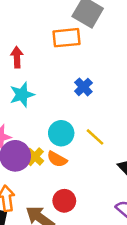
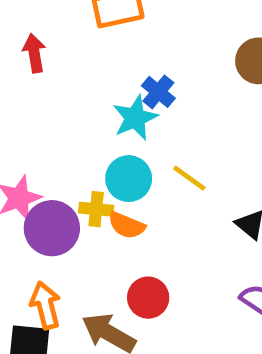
cyan star: (22, 95) -> (135, 118), moved
yellow cross: (35, 157) -> (96, 209), moved, turned -30

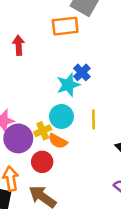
yellow line: (189, 178) -> (93, 120), turned 48
yellow cross: (96, 209) -> (43, 131), turned -35
red circle: (148, 298) -> (42, 162), moved

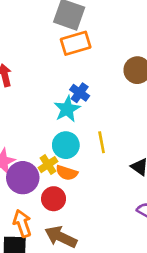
orange rectangle: (65, 26) -> (76, 43), moved

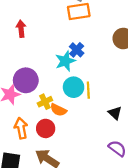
cyan circle: (66, 145) -> (74, 87), moved
purple circle: (23, 178) -> (26, 80), moved
orange arrow: (22, 223) -> (21, 128), moved

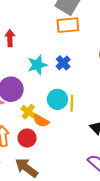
cyan star: (65, 61) -> (37, 65), moved
yellow cross: (45, 102) -> (28, 112), turned -32

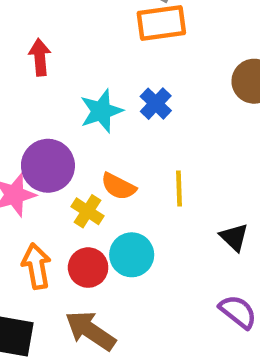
cyan circle: (57, 99) -> (132, 255), moved
orange semicircle: (41, 121) -> (118, 186), moved

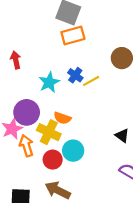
yellow line: (179, 188) -> (91, 81), moved, turned 70
yellow cross: (87, 211) -> (49, 132), size x1.5
orange arrow: (36, 266) -> (26, 146), moved

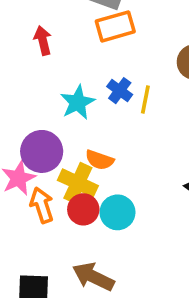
red arrow: (16, 60) -> (43, 40), moved
yellow line: (91, 81) -> (145, 99), turned -49
red circle: (53, 160) -> (83, 209), moved

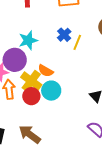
cyan star: (78, 102) -> (28, 40), moved
cyan circle: (117, 212) -> (51, 91), moved

